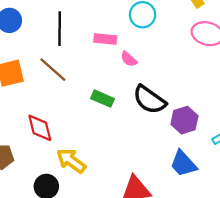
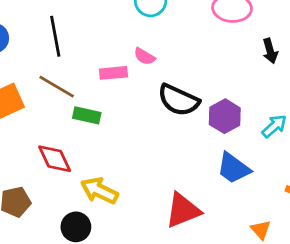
pink rectangle: (105, 39) -> (113, 73), moved
green rectangle: (103, 99) -> (87, 115), moved

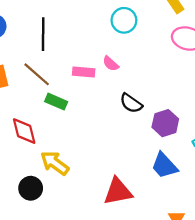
black semicircle: (178, 100) -> (131, 103), size x0.7

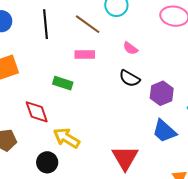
pink semicircle: (111, 64) -> (130, 48), moved
brown line: (37, 74) -> (88, 24), moved
red triangle: (118, 191) -> (125, 158), turned -44

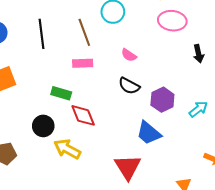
brown line: (88, 24) -> (84, 32), turned 36
red diamond: (37, 112) -> (83, 115), moved
blue trapezoid: (164, 131) -> (149, 133), moved
black circle: (47, 162) -> (43, 126), moved

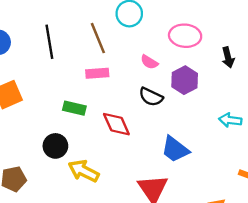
pink ellipse: (172, 21) -> (185, 36), moved
purple hexagon: (162, 100) -> (185, 80), moved
cyan arrow: (198, 109) -> (230, 120), turned -132
red diamond: (83, 115) -> (116, 124), moved

